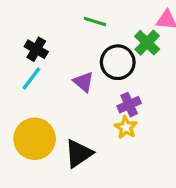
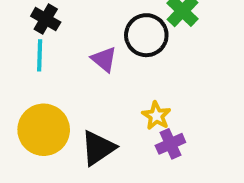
cyan line: (31, 79) -> (40, 55), turned -35
purple cross: (129, 105) -> (170, 144), moved

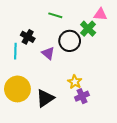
black cross: (46, 19) -> (28, 37), moved

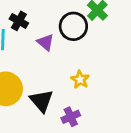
purple cross: (82, 96) -> (71, 117), moved
black triangle: (45, 98) -> (41, 101), turned -36

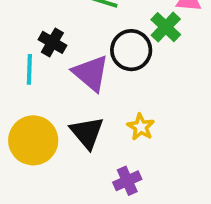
purple triangle: (45, 42) -> (91, 73), size x1.5
black triangle: (41, 101) -> (87, 133), moved

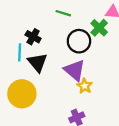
purple triangle: (91, 73) -> (74, 70), moved
black triangle: (87, 133) -> (38, 62), moved

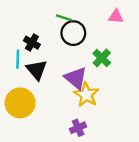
green cross: (99, 28) -> (102, 58), moved
black circle: (79, 41) -> (73, 33), moved
yellow star: (85, 86) -> (86, 95), size x1.5

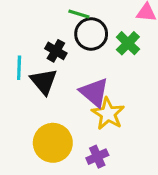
black cross: (32, 43) -> (56, 51), moved
green cross: (102, 58) -> (128, 43), moved
yellow circle: (20, 103) -> (53, 143), moved

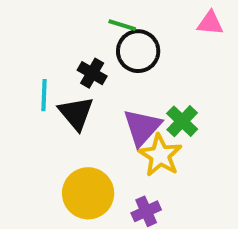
green cross: (128, 43) -> (182, 121), moved
purple triangle: (94, 92) -> (142, 127), turned 32

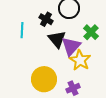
black triangle: (76, 113) -> (57, 39), moved
green cross: (182, 121) -> (91, 32), moved

